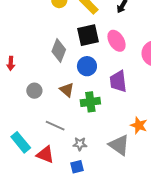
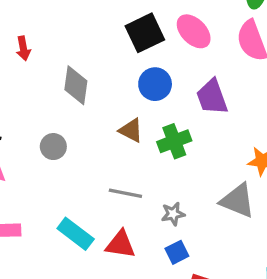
gray diamond: (59, 50) -> (76, 85), moved
red arrow: (11, 63) -> (23, 48), moved
gray circle: (34, 91) -> (53, 147), moved

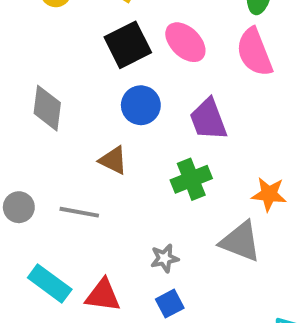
green cross: (174, 141) -> (191, 179), moved
gray circle: (53, 147) -> (19, 207), moved
gray line: (125, 193) -> (79, 212), moved

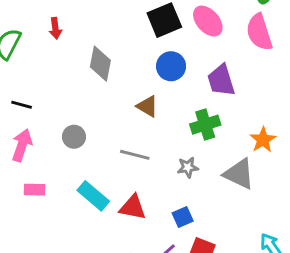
orange star: (269, 194) -> (263, 140), turned 30
gray line: (79, 212) -> (135, 155), moved
gray star: (165, 258) -> (188, 167), moved

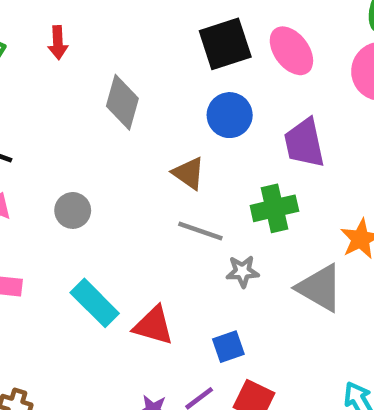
gray line: (135, 155) -> (200, 231), moved

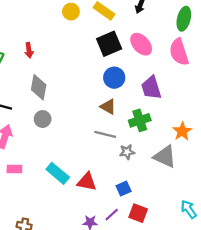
gray diamond: (122, 102) -> (39, 87), moved
brown triangle: (189, 173) -> (108, 107), moved
gray circle: (73, 210) -> (43, 119), moved

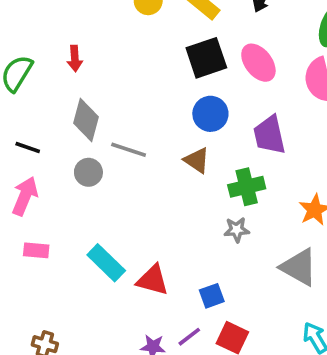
gray line: (105, 134) -> (129, 150), moved
gray star: (127, 152) -> (237, 230), moved
gray triangle: (165, 157) -> (299, 267), moved

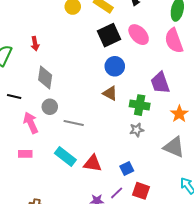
purple trapezoid: (269, 135) -> (160, 83), moved
gray line: (129, 150) -> (74, 123), moved
green cross: (247, 187) -> (140, 105), turned 30
pink arrow: (25, 196) -> (31, 123), moved, turned -40

